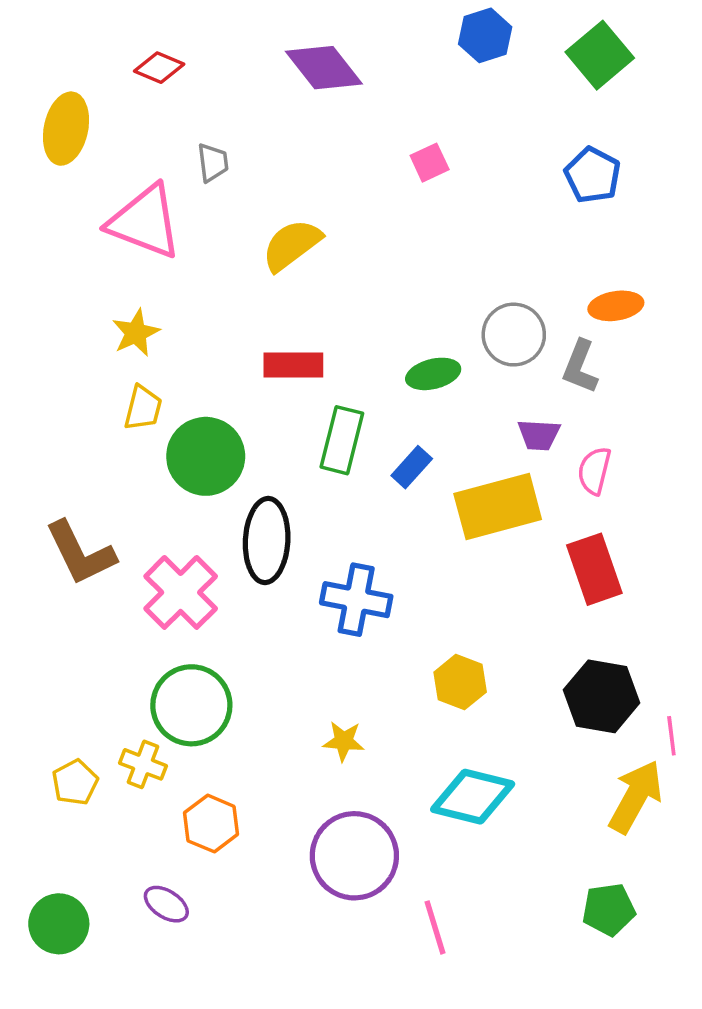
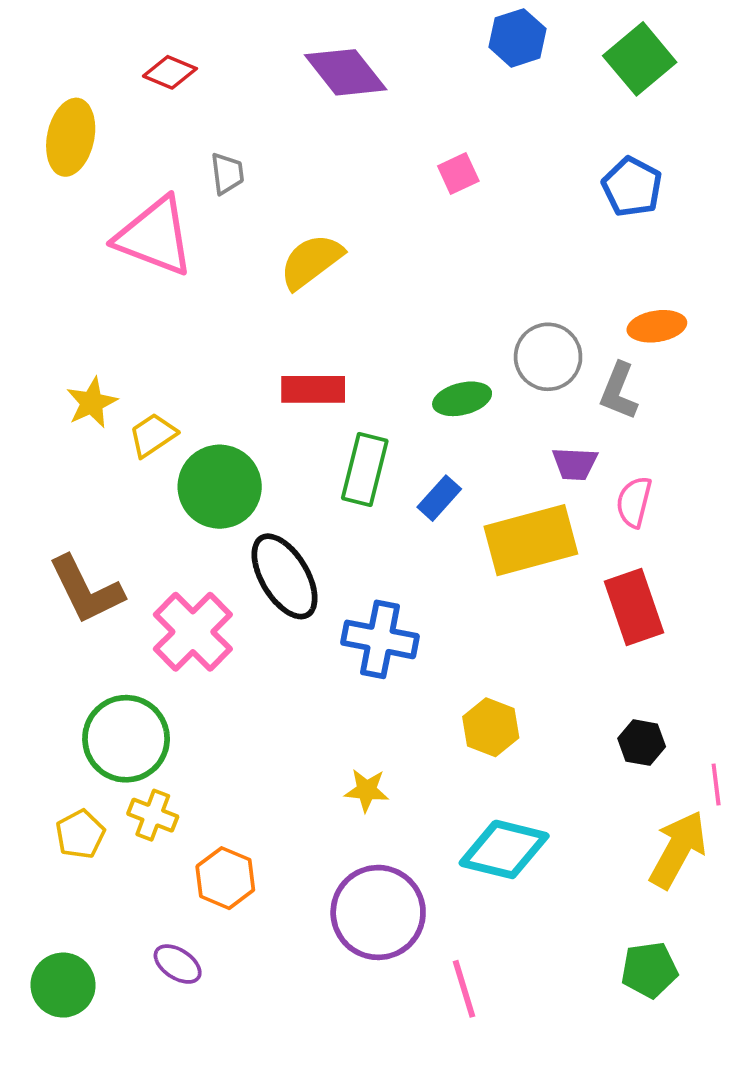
yellow star: (136, 333) -> (92, 403), moved
yellow trapezoid: (143, 408) -> (153, 435), turned -138
black ellipse: (267, 541) -> (285, 576), turned -34
black hexagon: (602, 696) -> (642, 743), size x0.6
green circle: (191, 705) -> (126, 739), moved

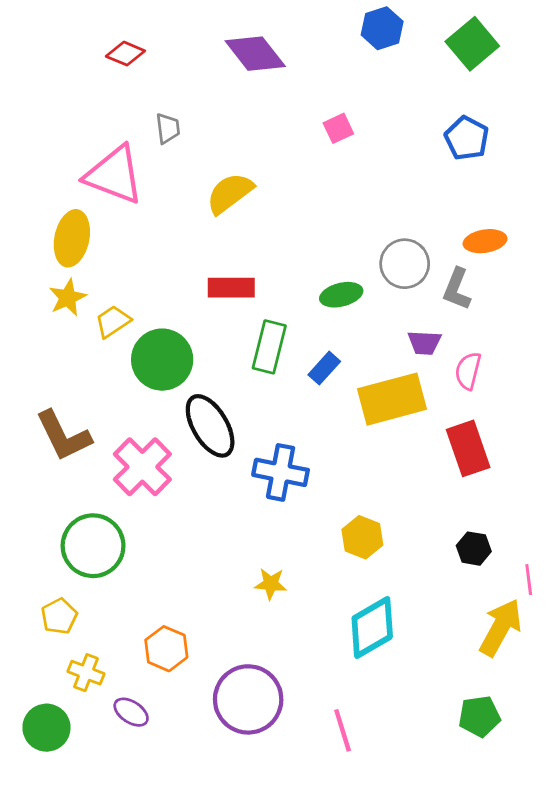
yellow ellipse: (71, 137) -> (72, 238), moved
yellow cross: (153, 815) -> (86, 673), moved
cyan diamond: (504, 849) -> (372, 628), turned -44
purple circle: (378, 912) -> (248, 699), moved

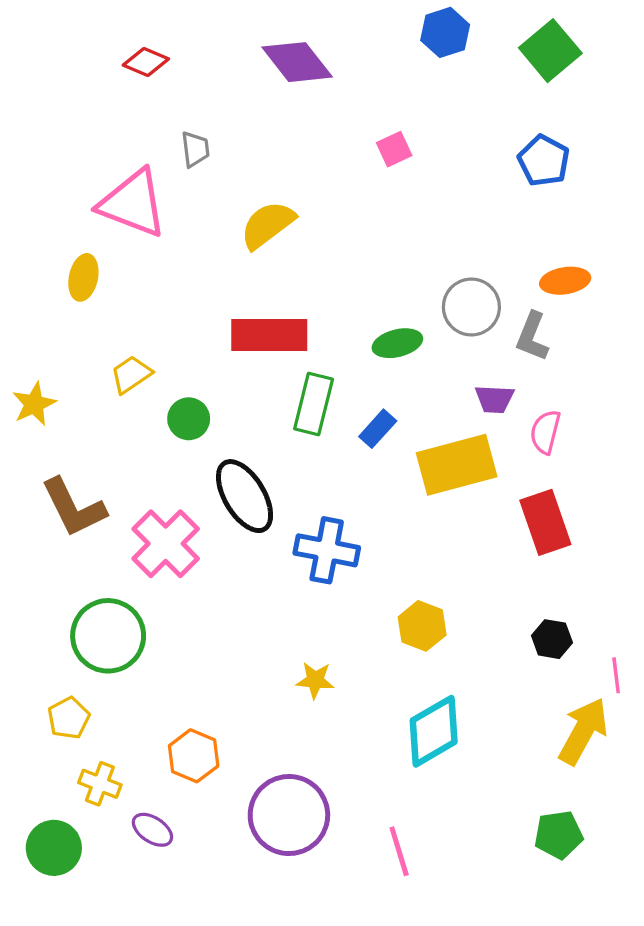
yellow ellipse: (72, 238) -> (83, 277), size x0.7
red rectangle: (231, 288) -> (269, 335), size x1.4
yellow star: (68, 298) -> (34, 404), moved
green circle: (162, 360) -> (189, 419), size x0.6

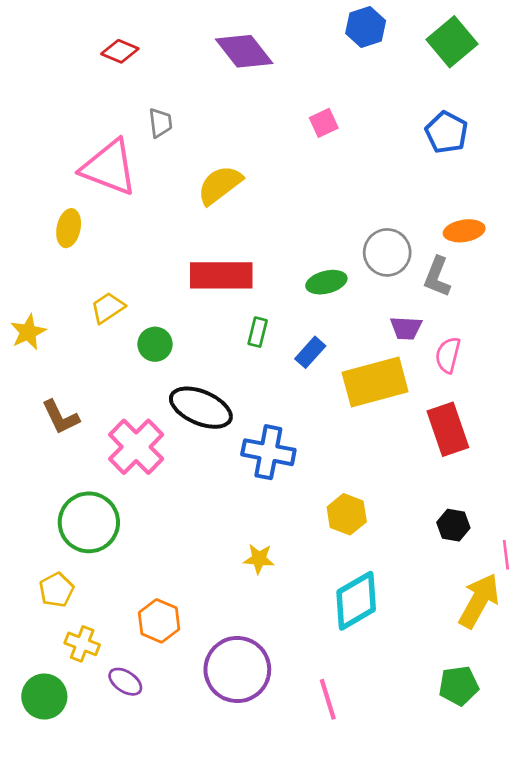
green rectangle: (314, 404) -> (258, 332), size x0.6
black ellipse: (245, 496) -> (201, 408), turned -36
brown L-shape: (74, 508) -> (61, 417), size x0.7

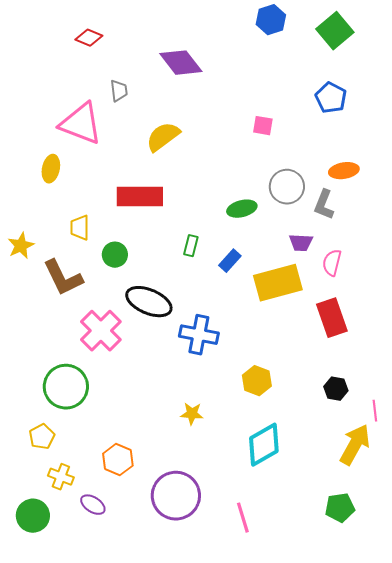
purple diamond: (244, 51) -> (181, 63), moved
pink square: (324, 123) -> (263, 126), moved, turned 35
red rectangle: (221, 275) -> (140, 197), moved
yellow trapezoid: (108, 308) -> (80, 228), turned -56
brown L-shape: (61, 417) -> (63, 278), moved, size x1.4

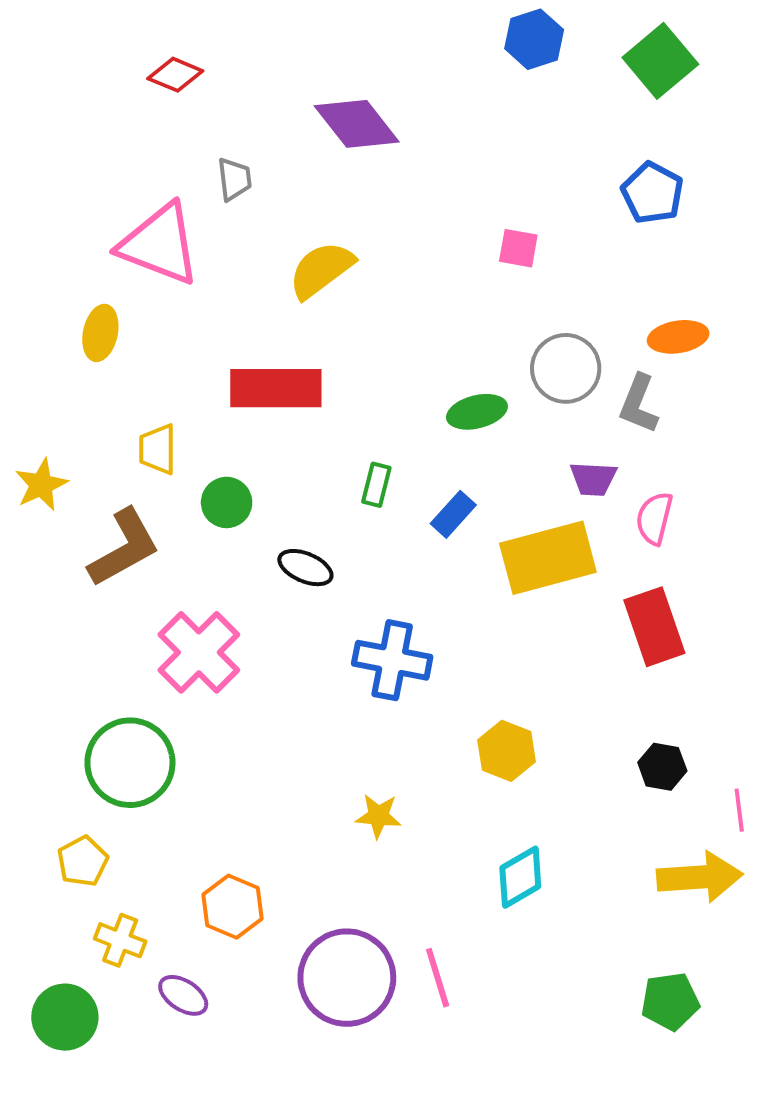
brown L-shape: (63, 278) -> (124, 548), turned -93
black ellipse: (149, 302) -> (305, 568), moved, size x0.6
cyan diamond: (264, 445) -> (520, 877), size x0.7
yellow arrow: (355, 445) -> (700, 877), turned 57
pink line: (243, 518) -> (438, 978), moved

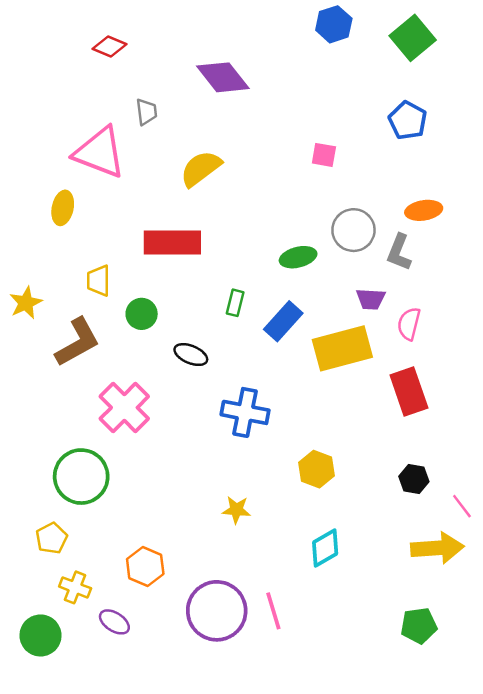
blue rectangle: (453, 514) -> (283, 321), size x1.4
pink line: (739, 810) -> (462, 506), turned -30

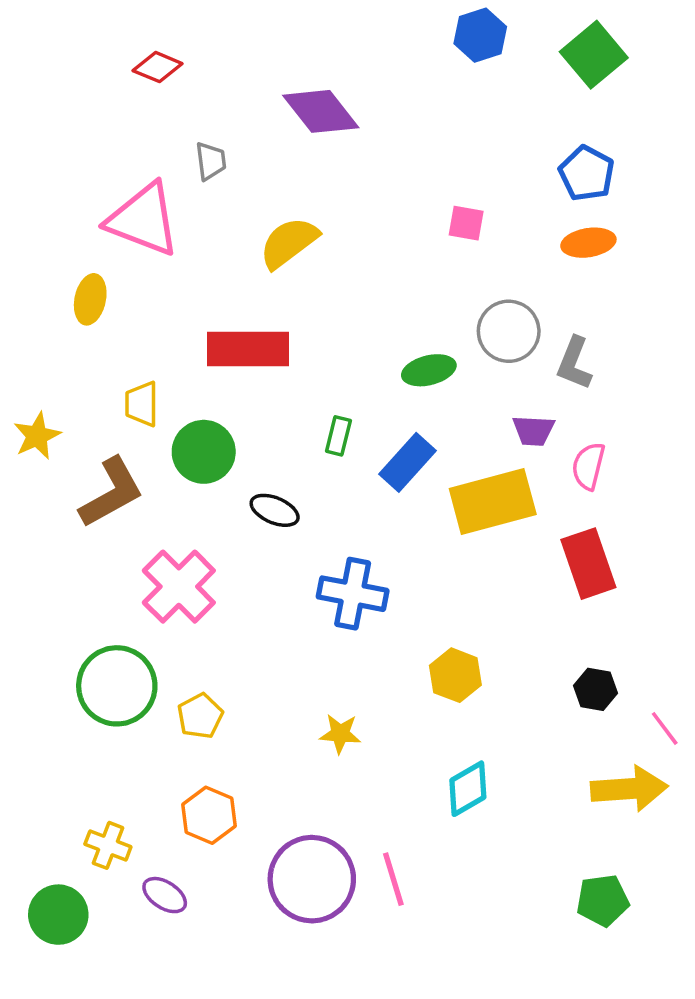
orange ellipse: (424, 210) -> (588, 243), moved
green circle: (142, 314) -> (204, 452), size x1.4
yellow pentagon: (52, 538) -> (200, 716), moved

